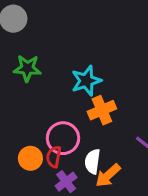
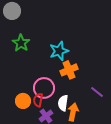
green star: (27, 68) -> (21, 43), turned 30
orange arrow: (108, 175) -> (73, 112), turned 144

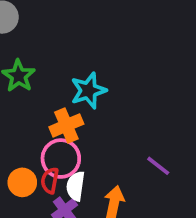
orange cross: (69, 70) -> (66, 125), moved
white semicircle: (63, 103) -> (76, 186), moved

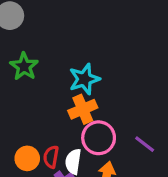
orange cross: (66, 125) -> (83, 109), moved
pink circle: (61, 159) -> (99, 138), moved

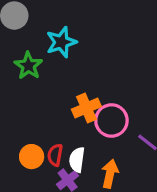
cyan star: (84, 79) -> (61, 42), moved
pink circle: (99, 138) -> (111, 121), moved

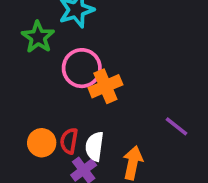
pink circle: (111, 121) -> (82, 68), moved

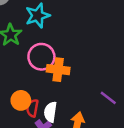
orange cross: (105, 86) -> (58, 70), turned 30
orange circle: (42, 143) -> (21, 100), moved

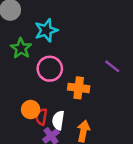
orange cross: (58, 70) -> (79, 88), moved
purple line: (108, 98) -> (112, 66), moved

